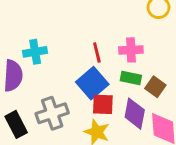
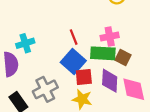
pink cross: (131, 50) -> (110, 37), moved
green rectangle: (131, 78) -> (103, 53), size x1.5

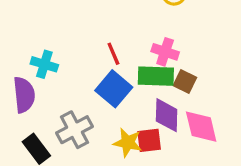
pink cross: (110, 37) -> (165, 52), turned 30
cyan cross: (25, 43) -> (44, 64), turned 36
red square: (84, 77) -> (149, 140), moved

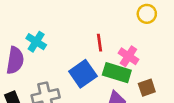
red line: (113, 54) -> (99, 43), moved
brown square: (185, 82) -> (147, 88), moved, turned 30

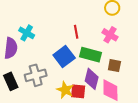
pink cross: (128, 56) -> (110, 35), moved
brown square: (147, 88) -> (114, 66), turned 32

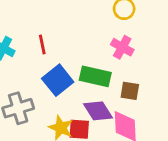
red line: (76, 32) -> (42, 45), moved
purple diamond: (92, 79) -> (98, 111), turned -45

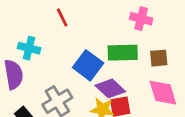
red line: (42, 45) -> (62, 17), moved
purple diamond: (98, 111) -> (110, 88), moved

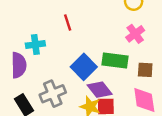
pink cross: (141, 19) -> (135, 34), turned 30
cyan cross: (29, 48) -> (35, 45), turned -30

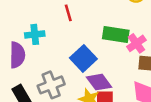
pink cross: (135, 34) -> (136, 43), moved
green rectangle: (115, 61) -> (116, 34), moved

